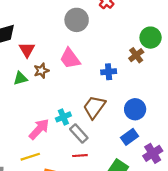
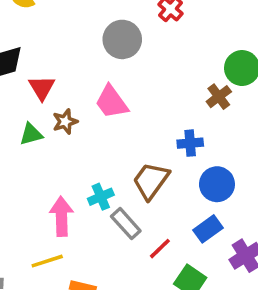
blue cross: (109, 72) -> (190, 143), moved
pink arrow: (39, 129) -> (61, 216), turned -45
red line: (80, 156) -> (160, 249), moved, turned -40

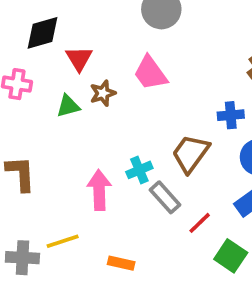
yellow line: (47, 261) -> (63, 241), moved

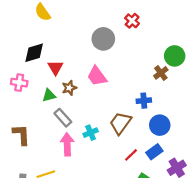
gray rectangle: (165, 197) -> (63, 118), moved
red line: (200, 223) -> (131, 155), moved

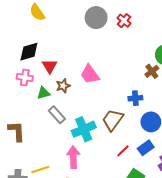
gray circle: (103, 39) -> (96, 18), moved
pink cross: (19, 83) -> (25, 78), moved
cyan cross: (91, 133) -> (84, 129), size x1.6
pink arrow: (67, 144) -> (73, 157), moved

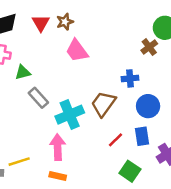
red triangle: (50, 66) -> (41, 23), moved
brown star: (63, 86) -> (65, 22), moved
blue rectangle: (146, 148) -> (142, 136), turned -63

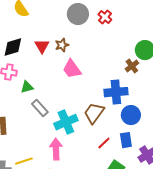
blue cross: (130, 78) -> (116, 92), size x1.6

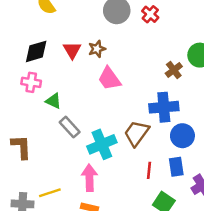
brown cross: (132, 66) -> (174, 70), moved
green triangle: (27, 87) -> (53, 101), turned 40
red line: (104, 143) -> (149, 170), turned -40

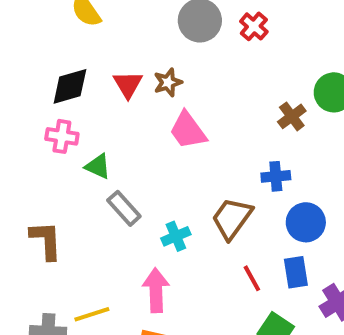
blue cross: (164, 107) -> (276, 176), size x0.6
cyan cross: (102, 144) -> (176, 236), size x0.6
red line: (149, 170) -> (252, 278), turned -35

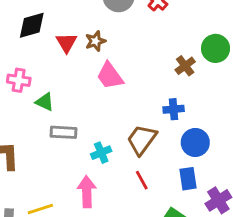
black diamond: (70, 86) -> (32, 25), moved
gray rectangle: (124, 208) -> (64, 132), turned -45
red line: (252, 278) -> (142, 180), moved

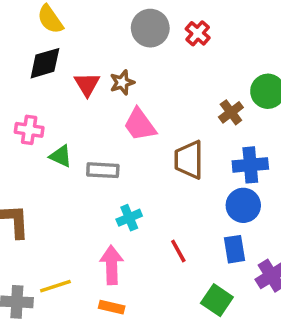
blue cross: (174, 109) -> (250, 165), moved, size x1.4
gray rectangle: (64, 132) -> (103, 170), moved
brown trapezoid: (142, 140) -> (189, 160), moved, turned -36

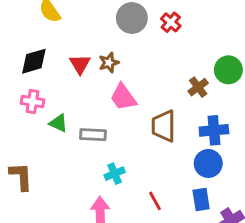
black diamond: (45, 63) -> (34, 61), moved

